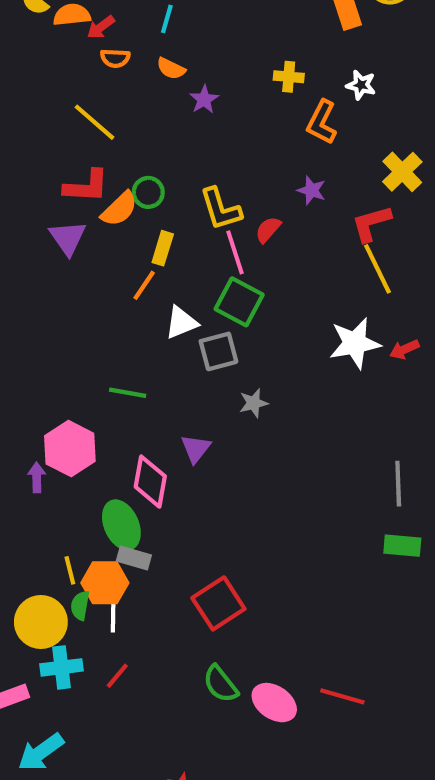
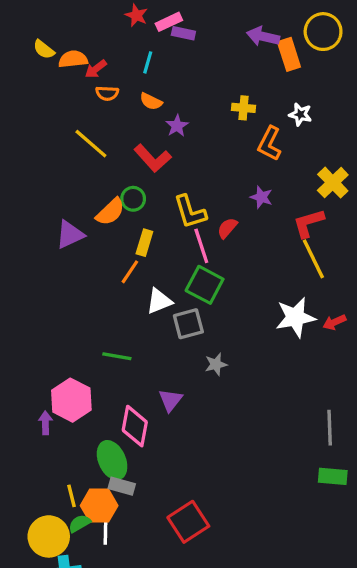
red L-shape: (86, 186) -> (153, 158), moved, turned 45
purple triangle: (68, 238) -> (70, 235), turned 40
green semicircle: (80, 605) -> (80, 523), turned 50

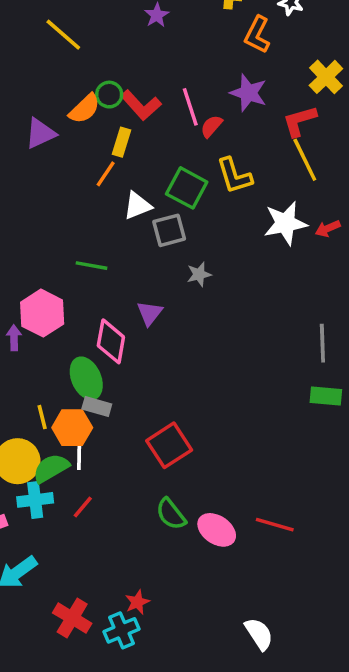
red L-shape: (153, 158) -> (141, 105), moved
purple star: (261, 197) -> (248, 93), size x1.5
yellow L-shape: (190, 212) -> (234, 176), moved
pink line: (201, 246) -> (190, 107), moved
green semicircle: (80, 523) -> (51, 468), moved, size x1.5

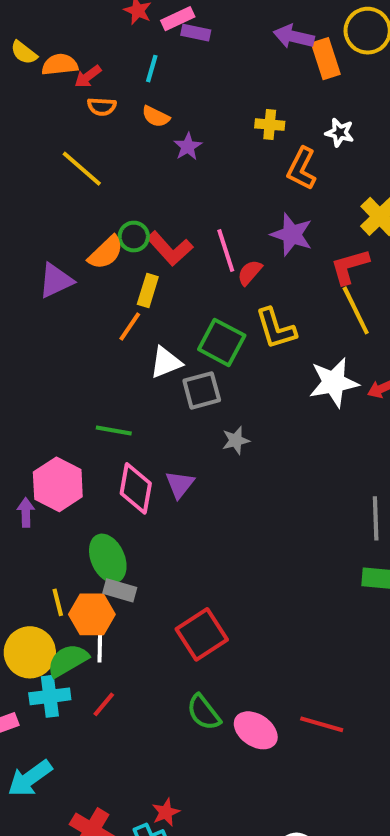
pink diamond: (111, 341) -> (136, 488), moved

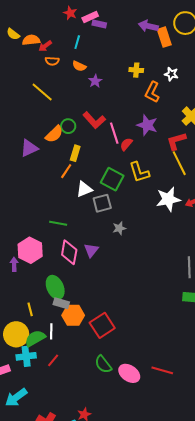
red L-shape: (170, 249) -> (94, 120), moved
orange hexagon: (92, 614) -> (73, 315), moved

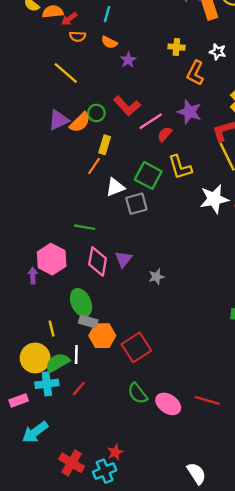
pink line: (114, 133) -> (151, 121), turned 75
purple triangle: (29, 148) -> (59, 120), moved
gray star: (119, 228) -> (156, 277), moved

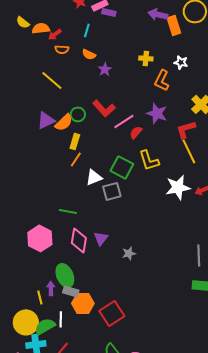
yellow rectangle: (105, 145) -> (75, 141), moved
purple arrow: (33, 276) -> (51, 288), moved

